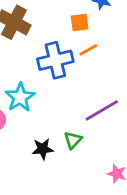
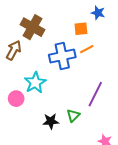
purple line: (102, 110) -> (95, 94), turned -35

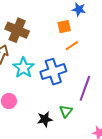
blue cross: (62, 56) -> (53, 72), moved
cyan star: (35, 83) -> (23, 68), moved

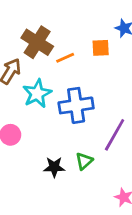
orange line: (72, 46) -> (65, 58), moved

